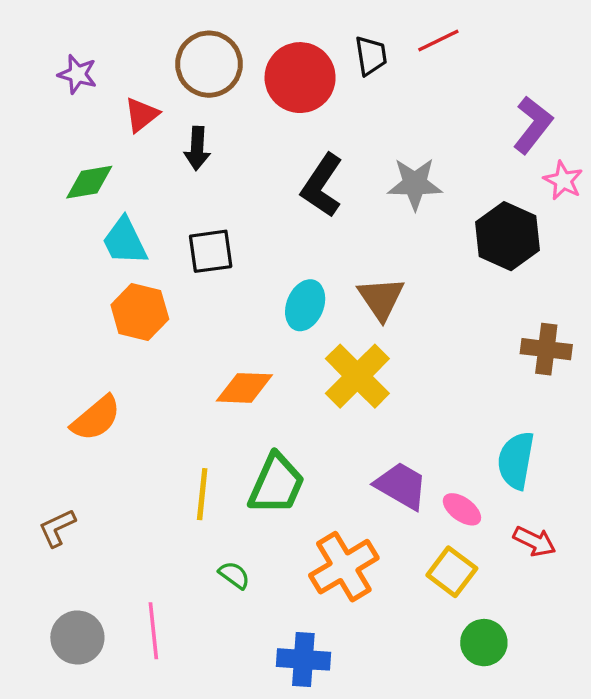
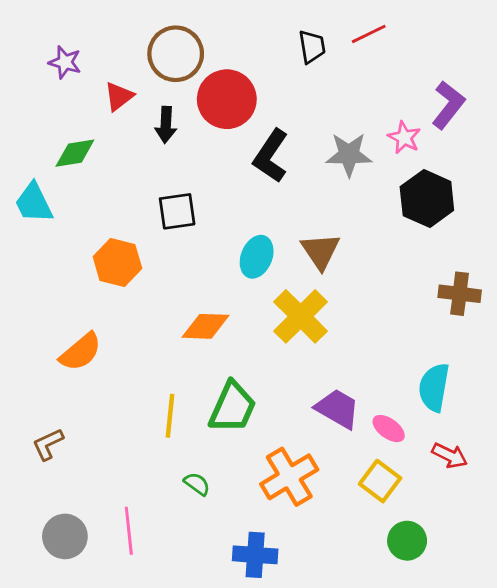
red circle: (300, 78) -> (227, 99), moved
pink star: (563, 180) -> (404, 138), moved
cyan trapezoid: (125, 241) -> (34, 203), moved

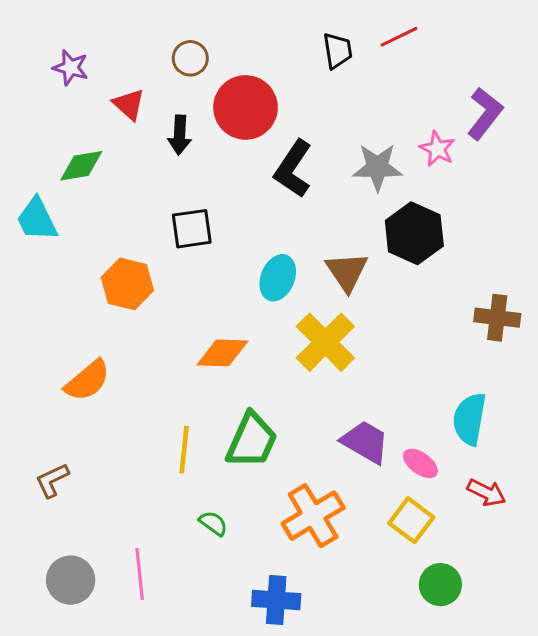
brown circle: (176, 54) -> (190, 58), size x0.6
red triangle: (119, 96) -> (129, 104), turned -40
black hexagon: (427, 199) -> (414, 233), moved

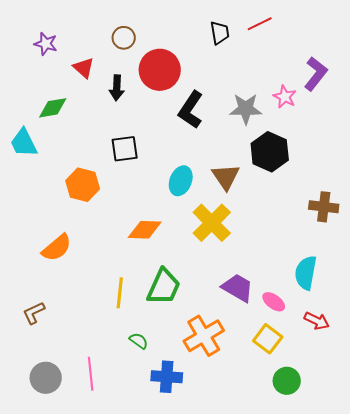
blue cross: (276, 600) -> (167, 377), moved

